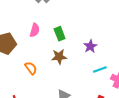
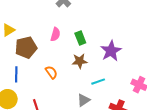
purple star: (90, 46) -> (111, 51), size x1.5
cyan line: (100, 70) -> (98, 82), moved

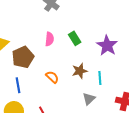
brown star: (80, 61) -> (80, 71), moved
cyan line: (98, 82) -> (100, 78), turned -64

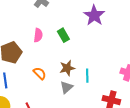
purple star: (107, 45) -> (94, 15), moved
gray triangle: (89, 99) -> (66, 87), moved

